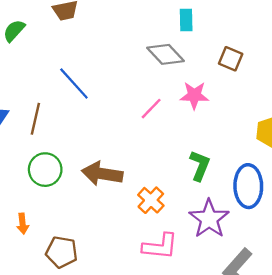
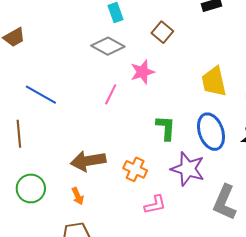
brown square: (231, 59) -> (162, 32), turned 35
green circle: (45, 170) -> (31, 188), moved
orange arrow: (23, 224) -> (78, 196), moved
pink L-shape: (160, 246) -> (155, 205), size x0.7

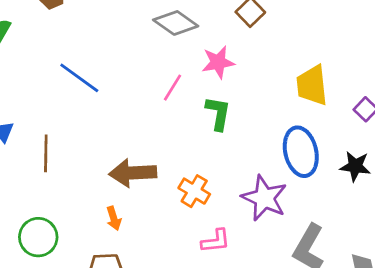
green L-shape: (166, 128) -> (218, 113), moved
brown line: (19, 134) -> (46, 153), moved
green circle: (31, 188) -> (38, 237), moved

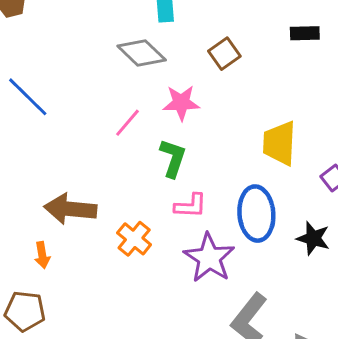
pink L-shape: (216, 241) -> (191, 206), moved

